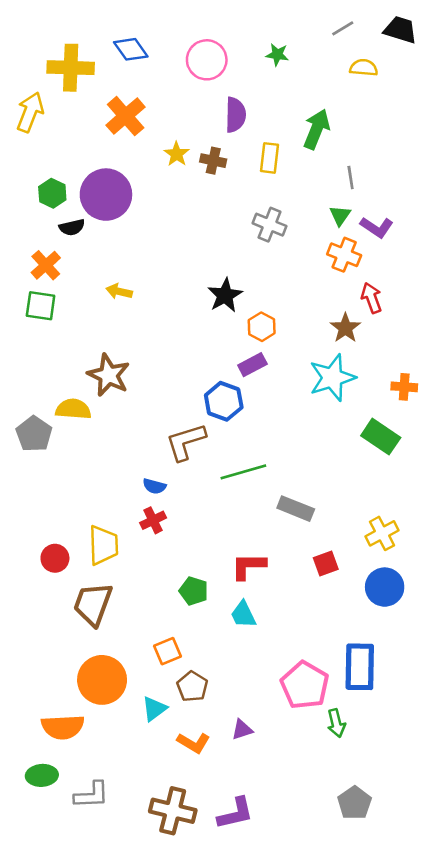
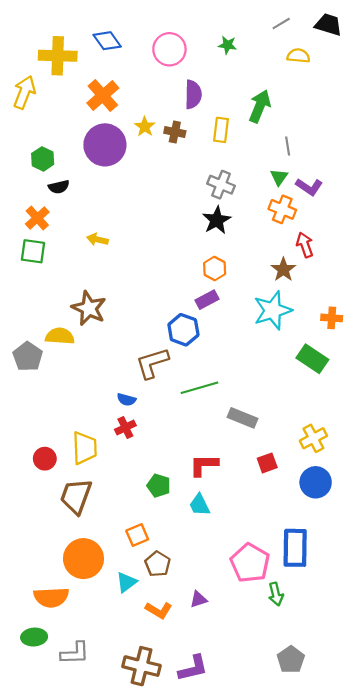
purple circle: (106, 195) -> (105, 145), moved
black star: (225, 295) -> (217, 220), moved

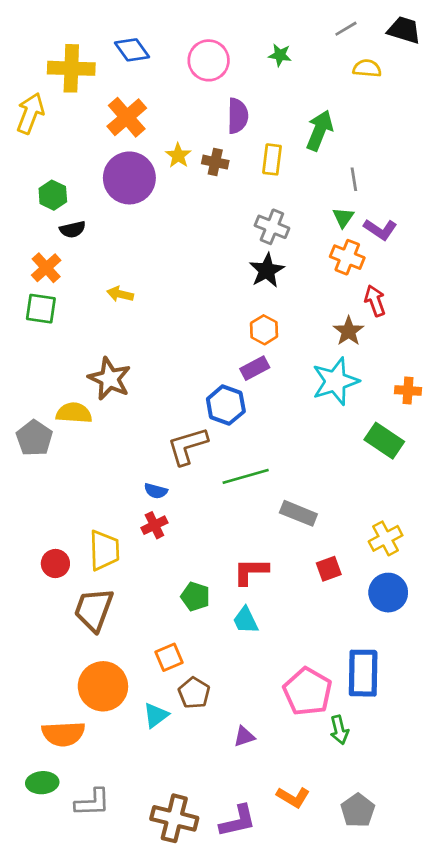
orange L-shape: (159, 610) -> (293, 797), moved

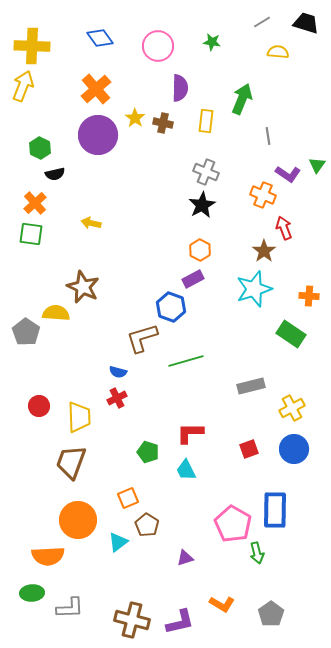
yellow cross: (71, 68) -> (32, 46), moved
green triangle: (343, 218) -> (317, 165), moved
gray rectangle: (298, 513) -> (251, 386), moved, turned -36
red circle: (55, 564) -> (39, 406), moved
red square: (329, 569) -> (249, 449), moved

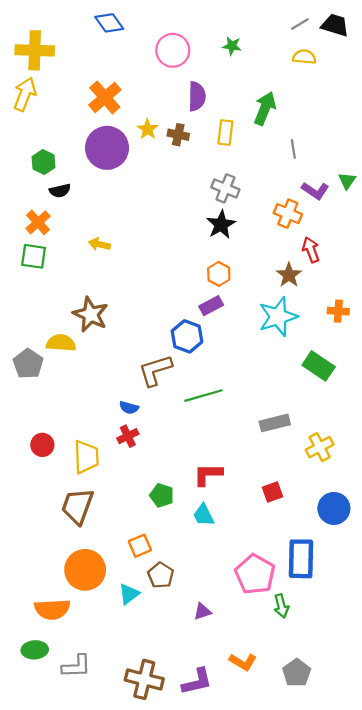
gray line: (262, 22) -> (300, 24), moved
blue diamond: (100, 38) -> (109, 23), moved
orange cross: (309, 296) -> (338, 311), moved
blue circle: (294, 449) -> (334, 508), moved

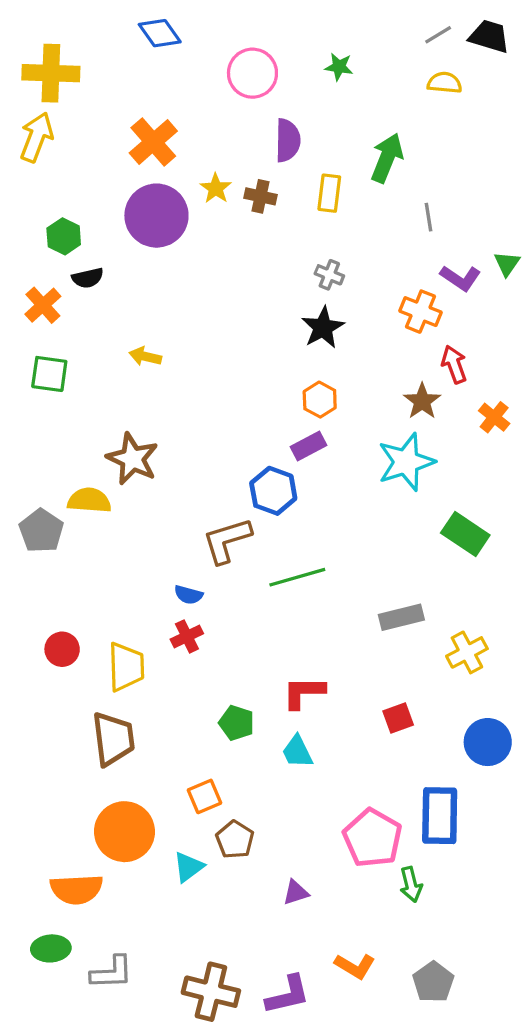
gray cross: (225, 188) -> (329, 275), size x0.7
orange cross: (38, 222) -> (43, 305), moved
orange cross: (338, 311) -> (494, 417), moved, turned 35
brown trapezoid: (77, 506) -> (113, 739), turned 153

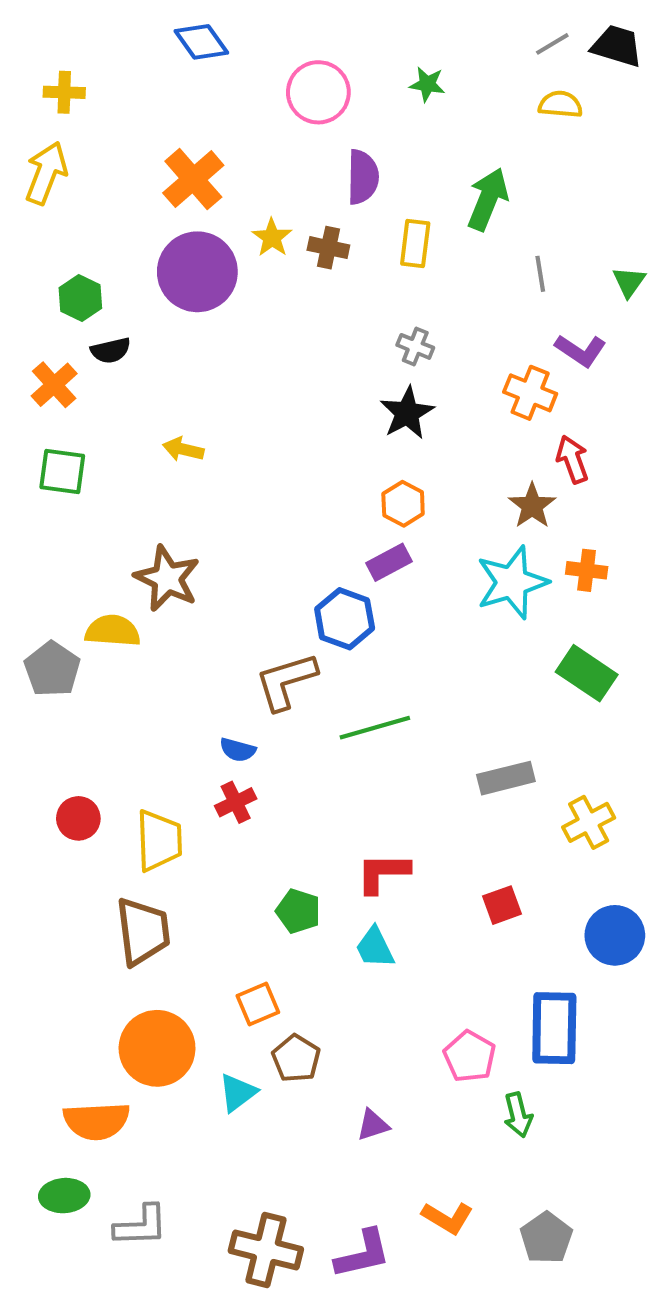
yellow cross: (51, 73) -> (64, 92), size x0.6
green triangle: (507, 264) -> (629, 282), moved
orange cross: (494, 417) -> (587, 570), moved, turned -32
pink pentagon: (373, 838) -> (470, 1056), size x0.7

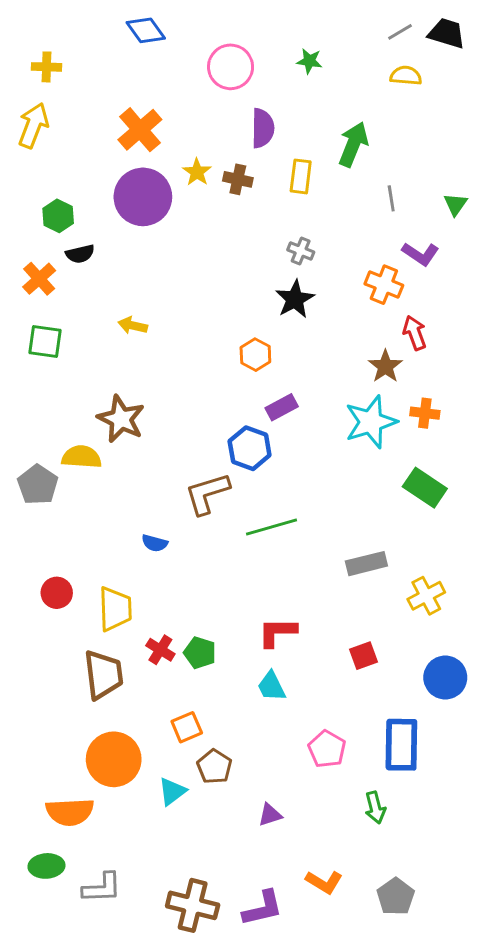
orange hexagon: (403, 504) -> (255, 355), moved
blue semicircle: (238, 750) -> (155, 543), moved
red cross: (236, 802) -> (160, 650), moved, turned -32
green pentagon: (298, 911) -> (200, 653), moved
pink pentagon: (470, 1056) -> (327, 749), moved

